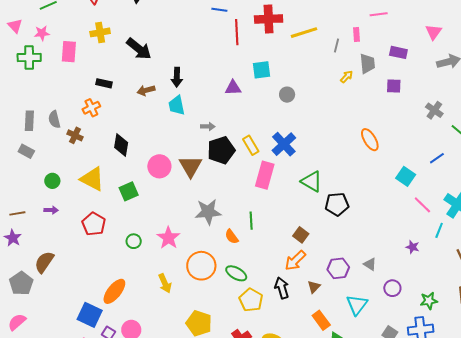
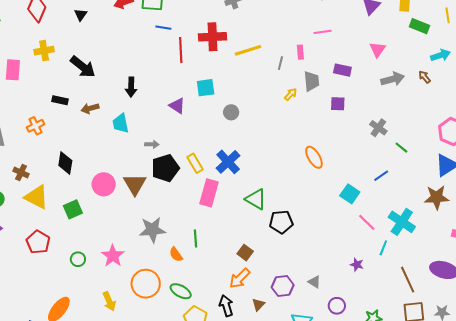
black arrow: (177, 77) -> (131, 87), moved
black rectangle: (104, 83) -> (60, 100), moved
purple triangle: (233, 88) -> (177, 106), turned 36
brown cross: (75, 135) -> (21, 172), moved

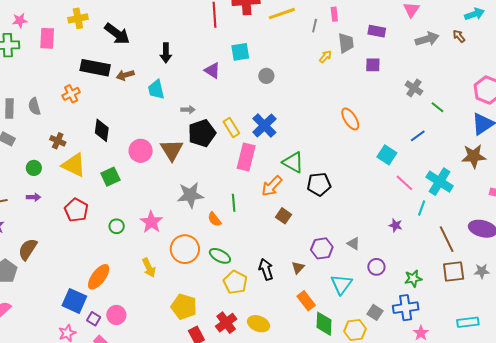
black rectangle: (60, 100) -> (95, 68), size x1.8
orange arrow: (240, 278) -> (272, 186), moved

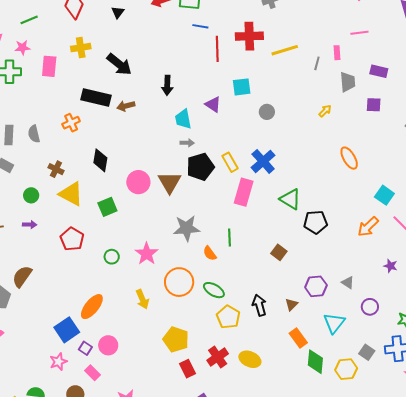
yellow arrow: (325, 57) -> (325, 111), moved
cyan trapezoid: (156, 89) -> (183, 119), moved
orange arrow: (272, 186) -> (368, 227), moved
blue square: (74, 301) -> (67, 330), turned 30

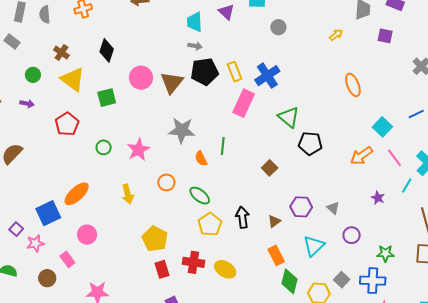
orange circle: (179, 282) -> (166, 182), size x0.6
purple square: (85, 348) -> (16, 229), moved
red cross: (218, 357) -> (193, 262), turned 35

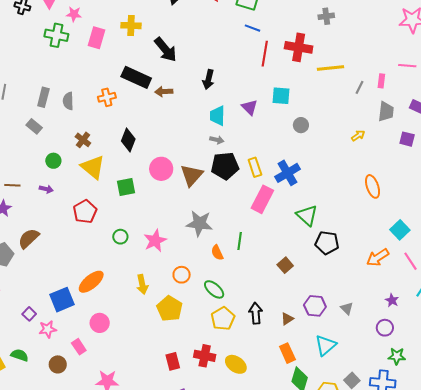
purple circle: (352, 235) -> (385, 328), moved
yellow pentagon: (155, 239) -> (170, 309), moved

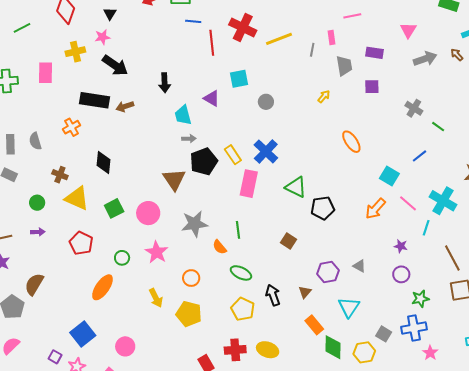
pink star: (74, 14) -> (102, 37), moved
red cross: (299, 47) -> (243, 28), turned 32
pink circle: (161, 169) -> (148, 213), moved
orange ellipse: (91, 282) -> (102, 287), moved
green ellipse: (214, 289) -> (241, 273), moved

